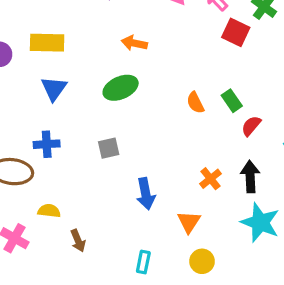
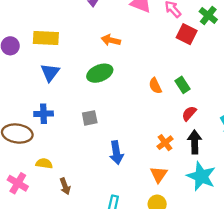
red semicircle: (251, 126) -> (189, 113), moved
orange triangle: (189, 222) -> (159, 175), moved

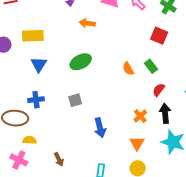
red square: (187, 34) -> (159, 36), moved
orange arrow: (111, 40) -> (87, 23), moved
yellow semicircle: (44, 163) -> (30, 140), moved

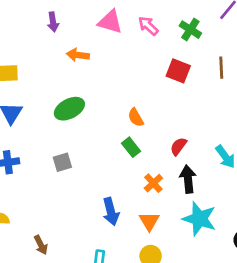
green rectangle: (151, 66) -> (131, 147), moved
blue arrow: (100, 128) -> (111, 212), moved

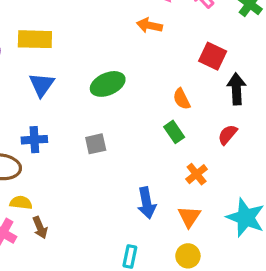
orange arrow: (78, 55) -> (149, 25), moved
red square: (178, 71) -> (213, 56), moved
black arrow: (188, 179) -> (236, 89), moved
brown arrow: (41, 245) -> (40, 228), moved

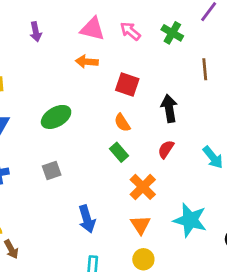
red square: (213, 56) -> (127, 84), moved
orange cross: (197, 174) -> (143, 187), size x1.4
blue arrow: (147, 203) -> (87, 219), moved

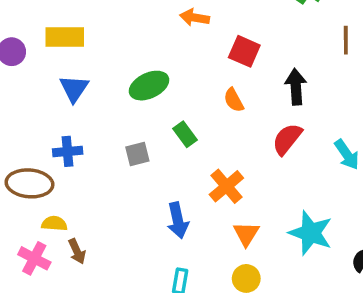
red semicircle: (166, 149) -> (287, 139), size x1.4
green rectangle: (119, 152) -> (185, 134), moved
orange cross: (143, 187) -> (226, 186), moved

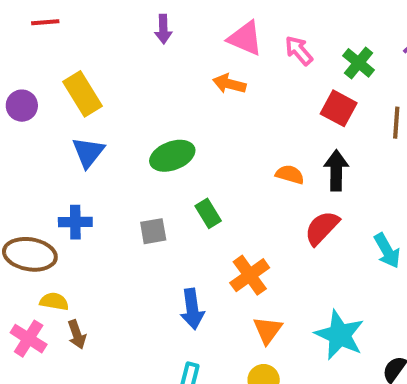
yellow rectangle: (65, 37) -> (82, 94), turned 54
red square: (244, 51) -> (339, 108), moved
orange semicircle: (234, 100) -> (290, 175), moved, turned 130

